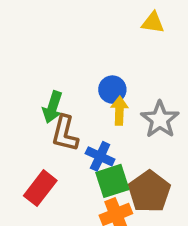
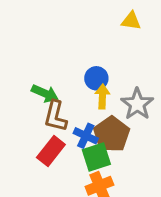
green arrow: (53, 107) -> (45, 93), turned -84
red rectangle: (40, 188) -> (51, 151), moved
brown pentagon: (149, 192) -> (111, 134), moved

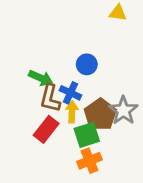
yellow arrow: (102, 96) -> (72, 112), moved
gray star: (137, 104) -> (123, 110), moved
blue cross: (86, 136) -> (70, 93), moved

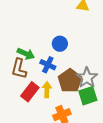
brown L-shape: (50, 98) -> (19, 69), moved
yellow arrow: (72, 112) -> (47, 90), moved
green square: (87, 135) -> (88, 96), moved

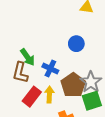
blue circle: (60, 44) -> (76, 44), moved
green arrow: (26, 54) -> (28, 57), turned 30

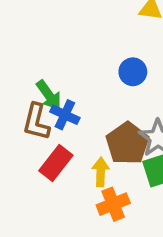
blue cross: (50, 69) -> (65, 115), moved
yellow arrow: (49, 94) -> (101, 172), moved

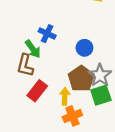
blue circle: (133, 72) -> (84, 48), moved
blue cross: (65, 115) -> (47, 34), moved

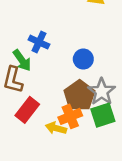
yellow arrow: (65, 96) -> (56, 128), moved, turned -77
orange cross: (72, 116) -> (70, 116), moved

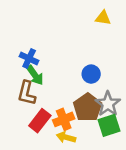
blue cross: (39, 42) -> (29, 59), moved
orange cross: (70, 116) -> (64, 119), moved

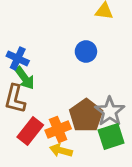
blue circle: (91, 74) -> (86, 52), moved

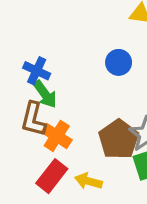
orange cross: (58, 130) -> (57, 136), moved, turned -35
red rectangle: (30, 131) -> (52, 176), moved

